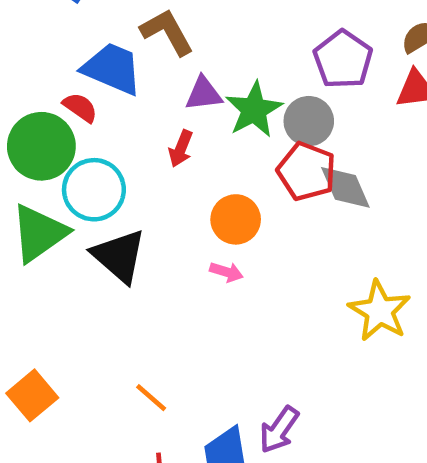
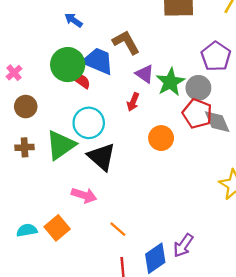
purple triangle: (204, 94) -> (145, 74), turned 42
green circle: (41, 146) -> (68, 65), moved
pink arrow: (226, 272) -> (84, 195), moved, size x1.5

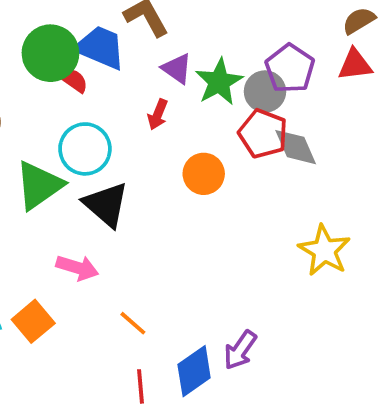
purple pentagon: (216, 56) -> (290, 68), moved

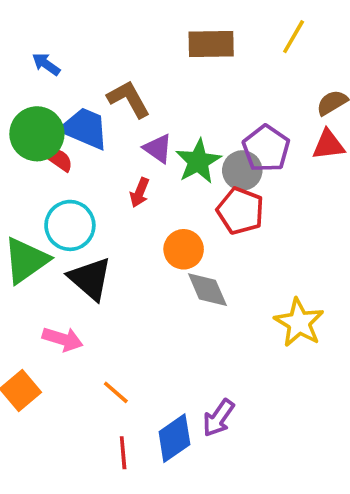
gray diamond: (296, 147) -> (207, 290), moved

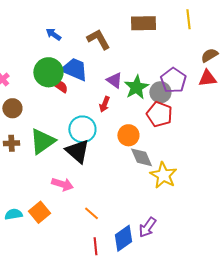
yellow line: (294, 37) -> (188, 19), turned -36
brown L-shape: (129, 99) -> (98, 39), moved
cyan circle: (70, 225) -> (82, 129), moved
yellow star: (299, 323) -> (163, 175), moved

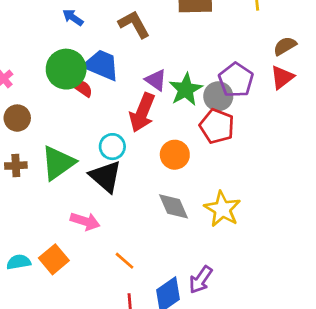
red triangle: (207, 78) -> (282, 77), turned -30
red arrow: (104, 104) -> (142, 113), size x1.8
cyan circle: (82, 129) -> (112, 147), size x0.7
gray diamond: (141, 157) -> (173, 206), moved

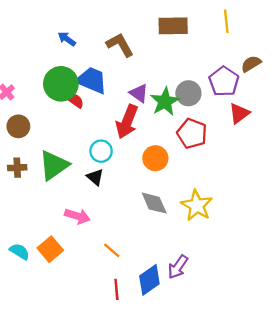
red triangle: (282, 77) -> (239, 113), moved
purple pentagon: (236, 80) -> (224, 81), moved
gray circle: (218, 96) -> (188, 93), moved
black triangle: (106, 176) -> (95, 177), size x0.6
cyan semicircle: (19, 262) -> (20, 252), turned 42

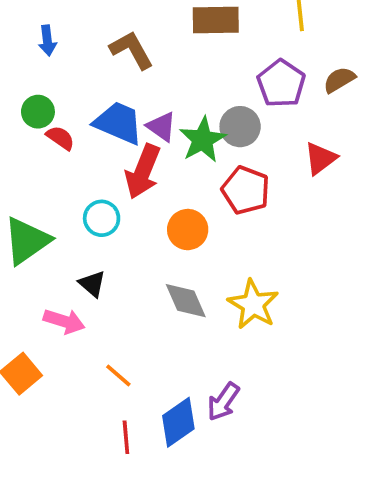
blue arrow: (67, 39) -> (47, 41), turned -132
blue trapezoid: (92, 80) -> (118, 123), moved
purple pentagon: (224, 81) -> (281, 84), moved
green circle: (61, 84) -> (38, 112), size x0.6
black triangle: (95, 177) -> (92, 284), moved

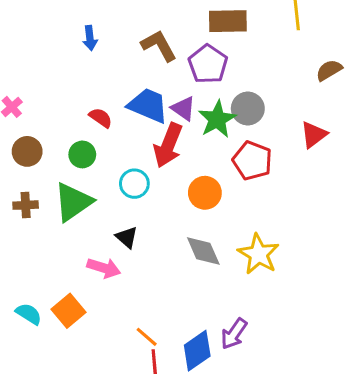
purple pentagon: (281, 84) -> (208, 64), moved
green circle: (38, 112) -> (82, 154), moved
orange line: (118, 375) -> (147, 337), moved

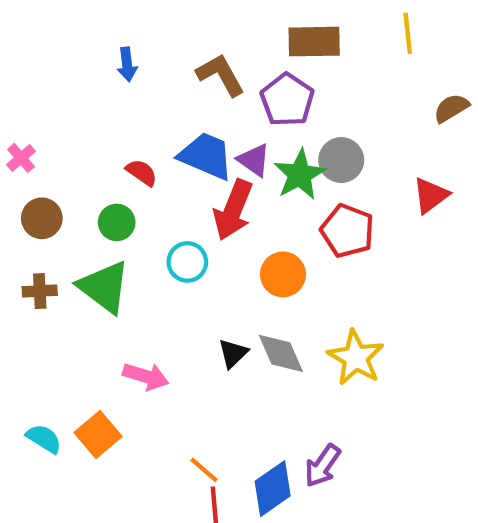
green triangle: (73, 202) -> (104, 287), turned -48
black triangle: (127, 237) -> (233, 353), moved, turned 35

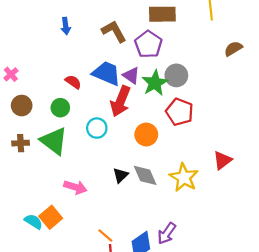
red triangle: (431, 195) -> (223, 160), moved
cyan semicircle: (44, 439) -> (33, 222), moved

